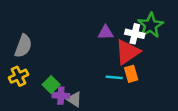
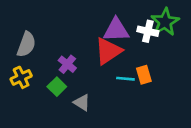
purple triangle: (106, 33) -> (116, 30), size x1.5
red triangle: (127, 52) -> (108, 51), moved
purple cross: (61, 96) -> (67, 64), moved, turned 35

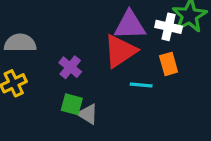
gray semicircle: (26, 44) -> (20, 43), turned -110
orange rectangle: (144, 75) -> (169, 64), moved
green square: (57, 87) -> (72, 104), moved, turned -30

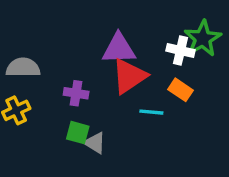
purple triangle: (130, 25) -> (119, 49), moved
orange rectangle: (169, 64) -> (180, 90), turned -40
purple cross: (70, 67) -> (76, 93), turned -30

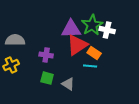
green star: (203, 38) -> (92, 25), moved
orange rectangle: (180, 90) -> (94, 53), moved
gray triangle: (95, 143) -> (68, 84), moved

